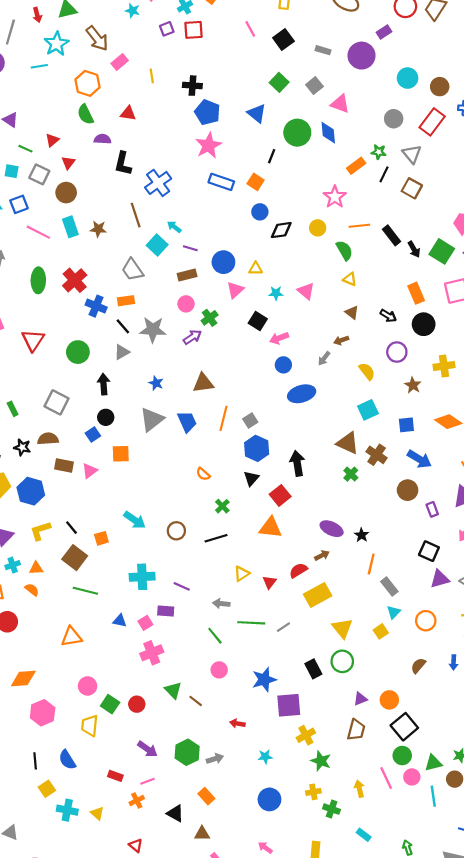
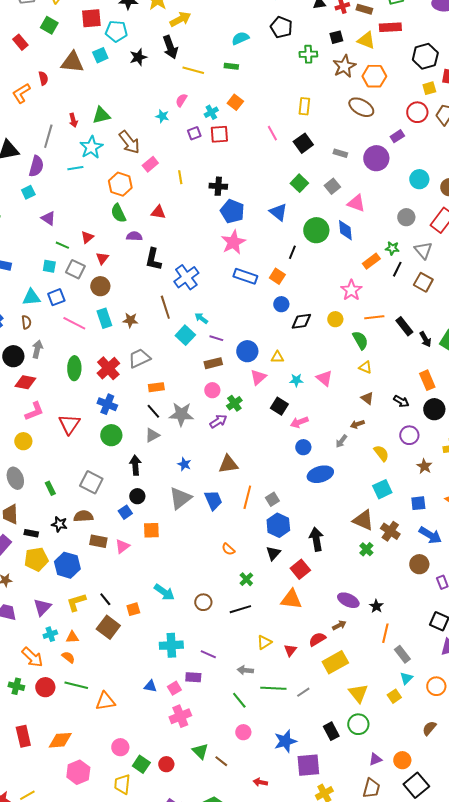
gray trapezoid: (132, 270) -> (139, 358), moved, turned 100
blue cross: (96, 306) -> (107, 404), moved
green line: (85, 591) -> (76, 685), moved

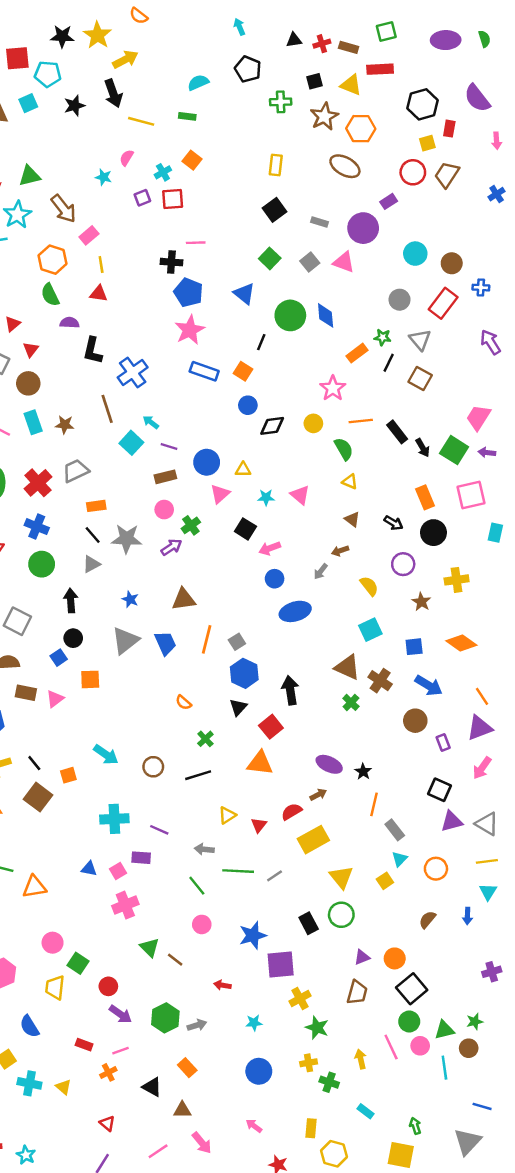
pink line: (272, 133) -> (196, 243), moved, turned -63
yellow line: (180, 177) -> (101, 264), moved
pink triangle: (356, 203) -> (344, 262), moved
red circle: (166, 764) -> (108, 986), moved

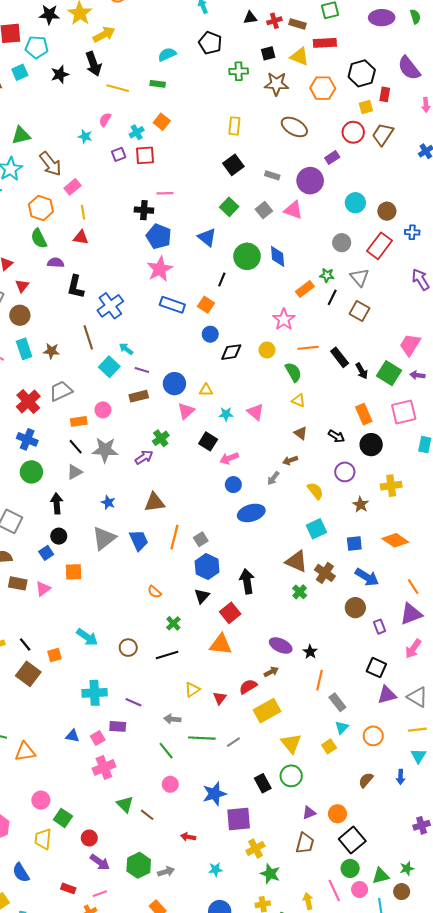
brown star: (324, 116) -> (276, 84), turned 30
orange hexagon: (361, 129) -> (323, 88), moved
pink circle: (164, 510) -> (103, 410), moved

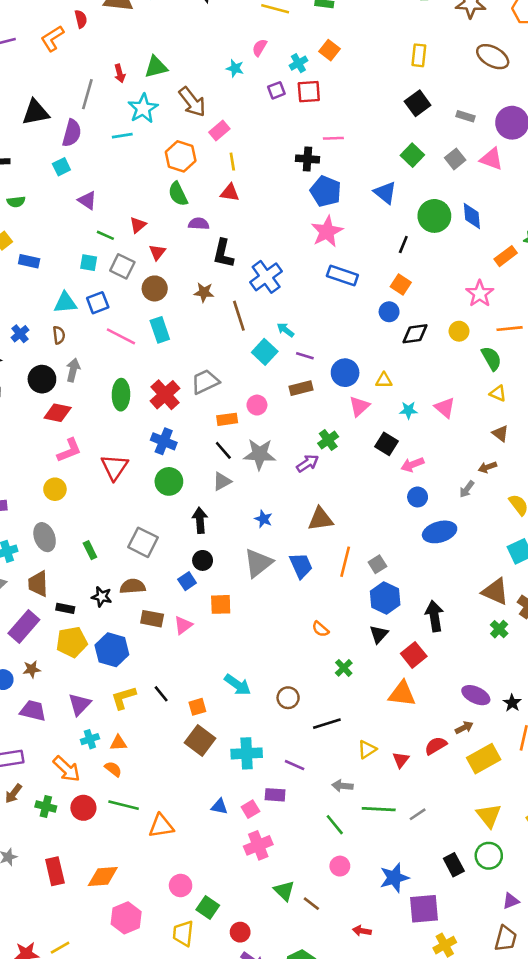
orange square: (206, 305) -> (401, 285), moved
brown star: (51, 351) -> (204, 292), moved
black line: (167, 655) -> (327, 724), moved
brown square: (28, 674) -> (200, 740), moved
yellow rectangle: (267, 711) -> (484, 759), moved

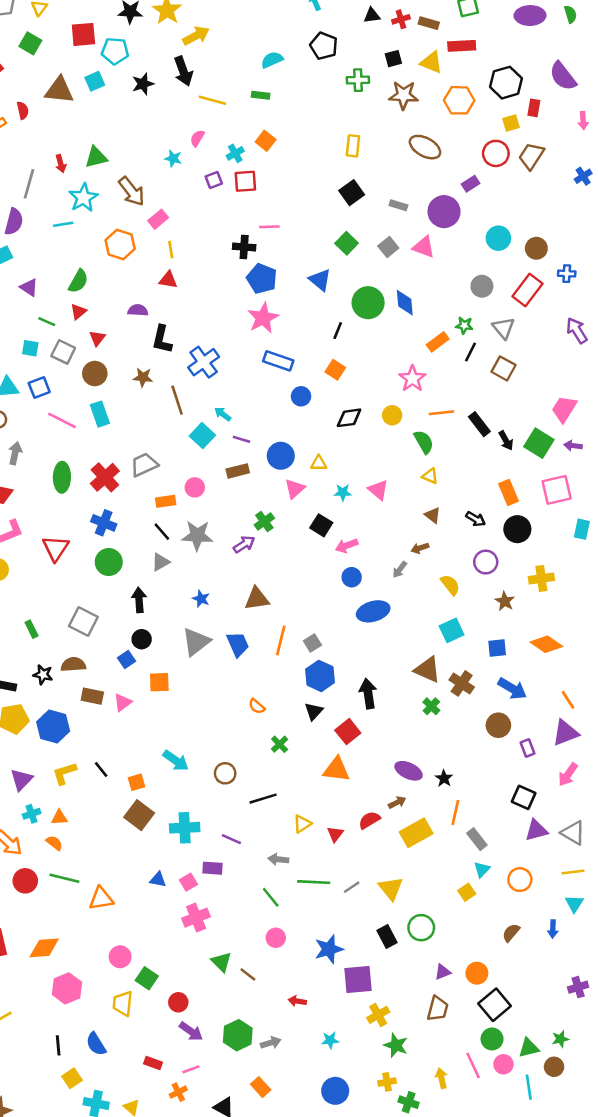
green semicircle: (178, 194) -> (78, 281), moved, turned -125
blue circle: (389, 312) -> (301, 396), moved
yellow triangle: (489, 816) -> (391, 888), moved

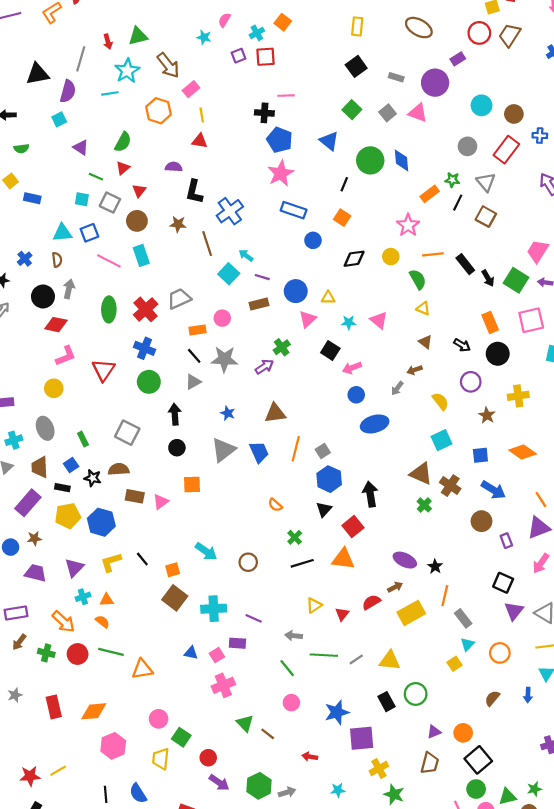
blue square: (126, 659) -> (71, 465), moved
black line: (263, 799) -> (302, 563), moved
purple triangle: (536, 830) -> (514, 611), turned -36
yellow triangle: (391, 888) -> (390, 660), turned -45

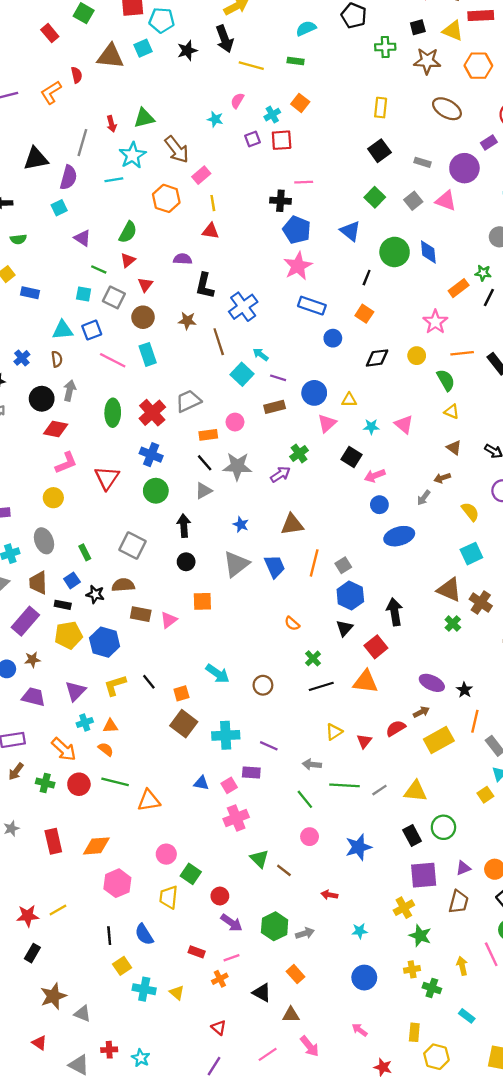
purple square: (362, 738) -> (424, 875), moved

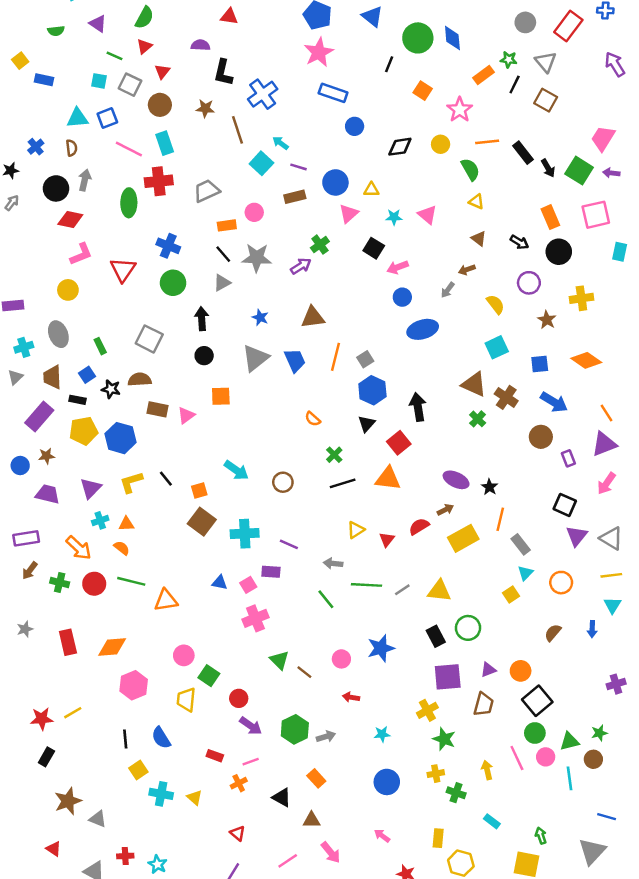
green semicircle: (18, 239) -> (56, 31), moved
orange square: (364, 314) -> (423, 91), moved
red cross: (152, 413) -> (159, 181), moved, turned 36
pink circle: (310, 837) -> (341, 659), moved

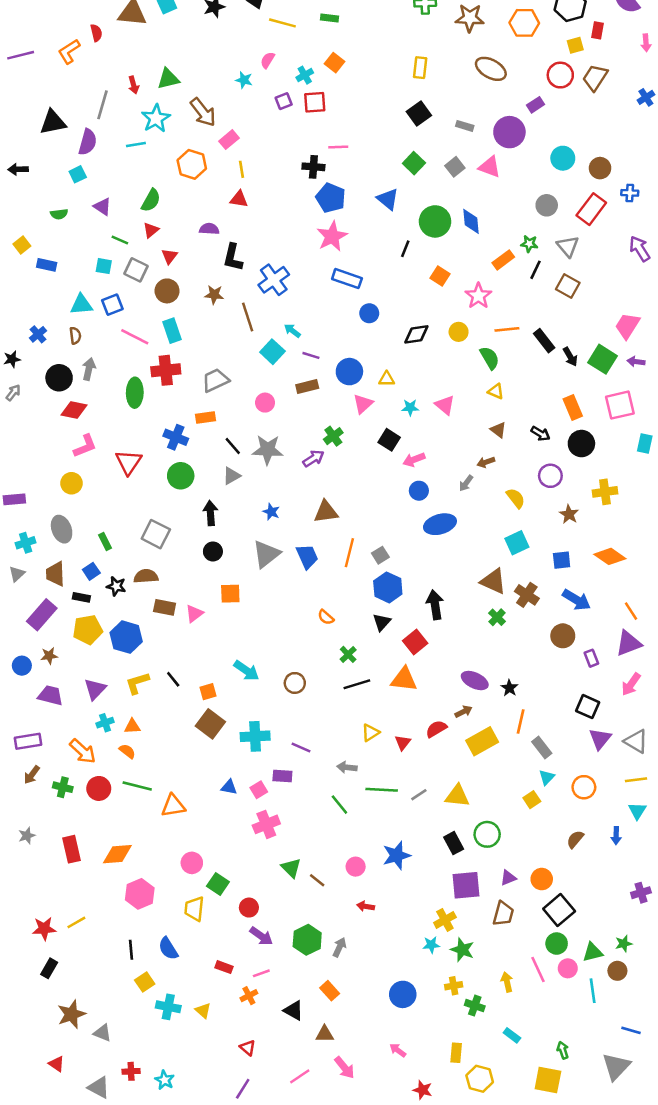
orange rectangle: (227, 225) -> (205, 417), moved
cyan star: (382, 734) -> (431, 945), moved
gray arrow: (326, 737) -> (339, 947), turned -48

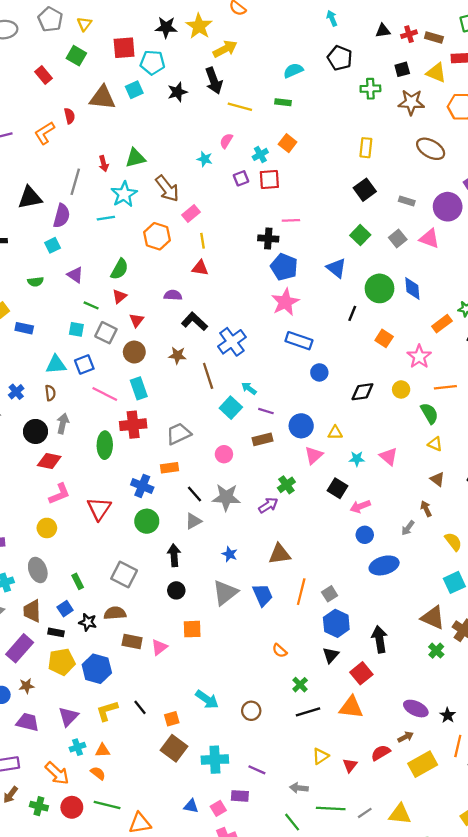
black L-shape: (233, 257) -> (194, 321), turned 120
brown arrow: (486, 462) -> (426, 509), turned 84

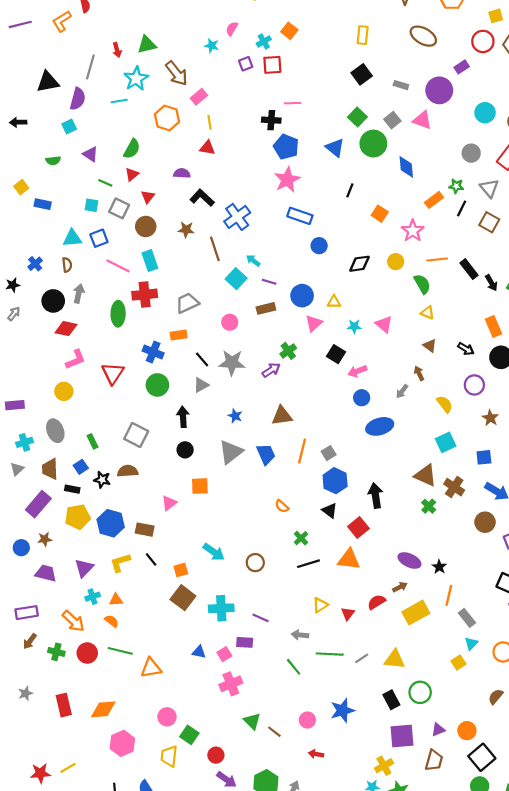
green circle: (380, 288) -> (373, 144), moved
brown rectangle: (132, 642) -> (145, 530), moved
black triangle: (331, 655) -> (330, 510), turned -35

